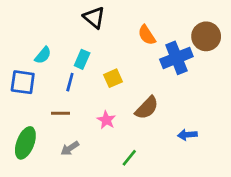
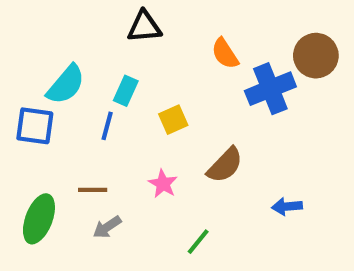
black triangle: (94, 17) -> (144, 27), turned -45
cyan semicircle: (43, 55) -> (66, 85), size x1.5
brown line: (60, 113) -> (93, 190), moved

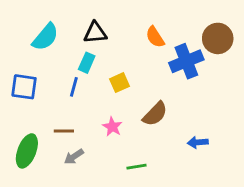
black triangle: (144, 27) -> (95, 33), moved
cyan semicircle: (66, 85) -> (45, 37), moved
green line: (198, 242) -> (137, 167), turned 42

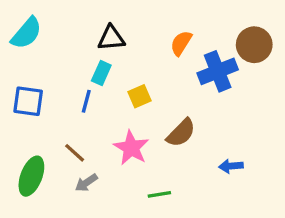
cyan semicircle: (45, 37) -> (26, 33), moved
orange semicircle: (155, 37) -> (181, 43), turned 65
pink star: (112, 127) -> (131, 148), size x1.5
brown line: (64, 131) -> (75, 153), turned 42

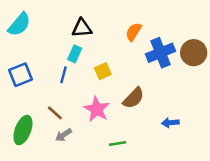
brown circle: (254, 45) -> (194, 53), moved
blue square: (28, 101) -> (21, 75), turned -30

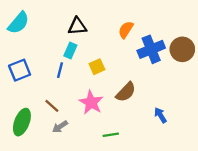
blue arrow: (170, 123) -> (160, 115), turned 63

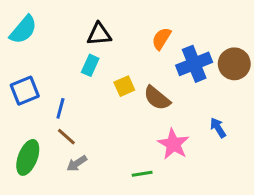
blue line: (60, 70) -> (60, 108), moved
brown semicircle: (126, 92) -> (157, 98), moved, turned 85
pink star: (91, 102) -> (173, 144), moved
blue arrow: (160, 115) -> (218, 128), moved

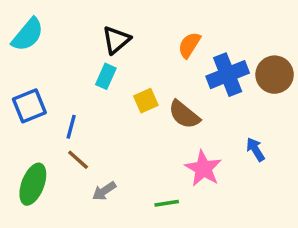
black triangle: (99, 34) -> (116, 40), turned -35
gray arrow: (77, 163) -> (104, 191), moved

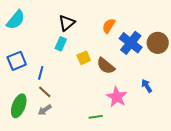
blue cross: (228, 75) -> (131, 43), turned -30
gray arrow: (104, 191) -> (45, 110), moved

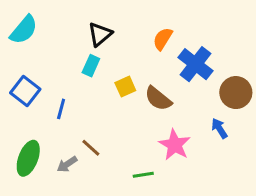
brown circle: (158, 43) -> (236, 93), moved
blue square: (17, 61) -> (25, 91), turned -30
brown line: (45, 92) -> (91, 148), moved

